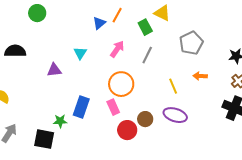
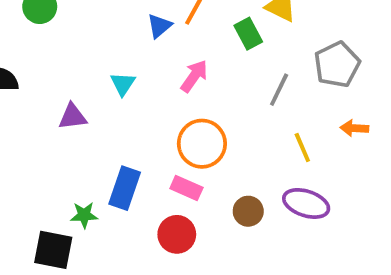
gray line: (147, 55) -> (279, 90), moved
pink rectangle: (113, 107) -> (186, 188), turned -42
red circle: (127, 130) -> (177, 234), moved

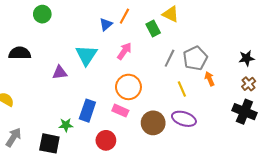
gray pentagon: (337, 64) -> (195, 58), moved
cyan triangle: (123, 84) -> (86, 55), size x1.6
orange arrow: (354, 128) -> (210, 79), turned 64
brown circle: (248, 211) -> (153, 123), size x1.5
red circle: (177, 234) -> (106, 140), moved

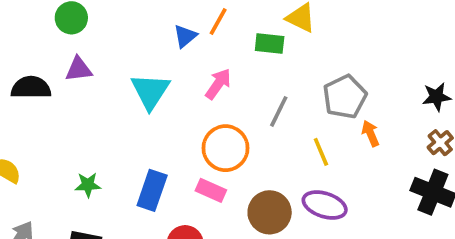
green rectangle: (153, 28) -> (270, 44), turned -56
gray line: (170, 58) -> (279, 111), moved
purple triangle: (60, 73) -> (79, 69), moved
green star: (66, 125) -> (88, 185), moved

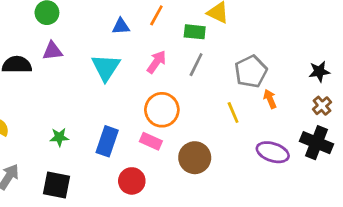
blue triangle: (185, 36) -> (121, 26), moved, turned 36
gray line: (279, 111) -> (196, 65), moved
purple ellipse: (325, 205) -> (273, 152), moved

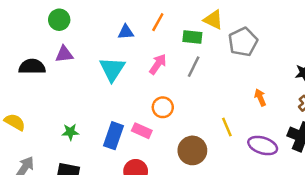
gray pentagon: (251, 71) -> (243, 42), moved
orange circle: (162, 110) -> (163, 107), size x0.7
yellow line: (233, 113) -> (227, 127), moved
pink rectangle: (151, 141) -> (142, 131), moved

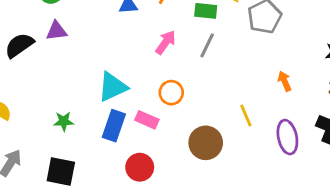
black semicircle: (32, 67) -> (19, 45), turned -35
cyan triangle: (112, 69) -> (112, 87), moved, turned 32
purple ellipse: (263, 146) -> (287, 137), turned 60

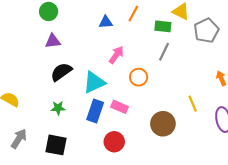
pink arrow: (166, 42) -> (116, 55), moved
black semicircle: (19, 45) -> (61, 72), moved
orange circle: (171, 93) -> (139, 77), moved

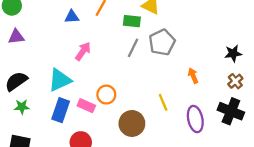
gray pentagon: (206, 31) -> (162, 42), moved
black semicircle: (61, 72) -> (16, 81), moved
orange circle: (139, 77) -> (106, 95), moved

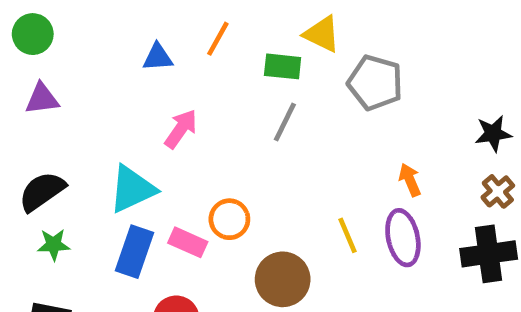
gray pentagon: (162, 42) -> (375, 83), moved, turned -30
black cross: (231, 111) -> (489, 254), turned -30
purple ellipse: (195, 119) -> (403, 238), moved

